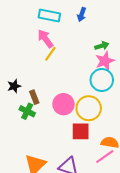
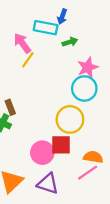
cyan rectangle: (49, 16) -> (46, 28), moved
green arrow: (102, 46) -> (70, 42), moved
pink circle: (63, 104) -> (42, 153), moved

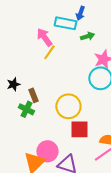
yellow circle: (70, 119) -> (68, 106), moved
pink circle: (42, 153) -> (47, 151), moved

